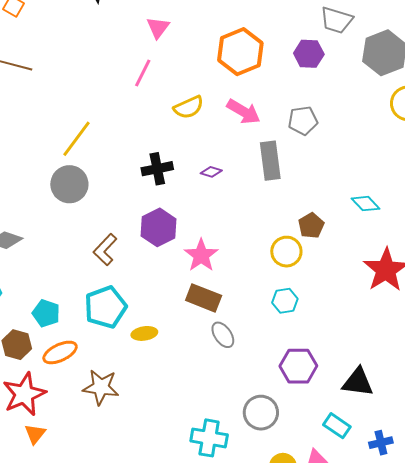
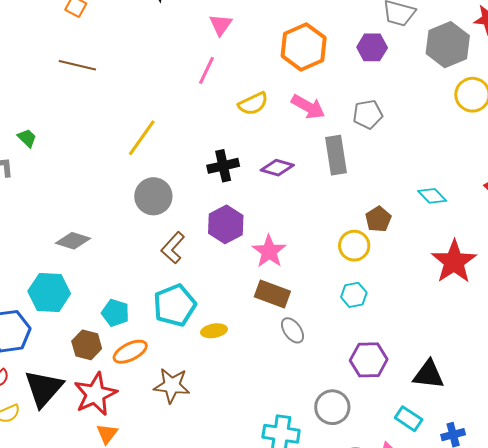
purple diamond: (211, 172) -> (277, 168), size x1.5
gray circle: (69, 184) -> (153, 196), moved

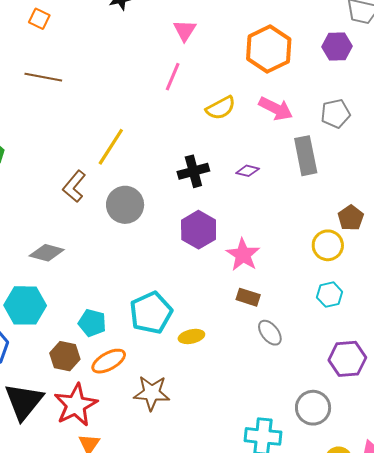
purple diamond: (277, 168) -> (248, 171), size x0.7
brown L-shape: (173, 248) -> (74, 186), moved
brown rectangle: (272, 294) -> (248, 297), size x0.7

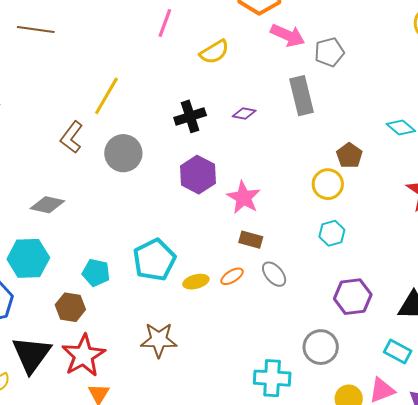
pink arrow: (276, 109) -> (288, 35), moved
orange ellipse: (109, 361) -> (232, 276), moved, size x0.7

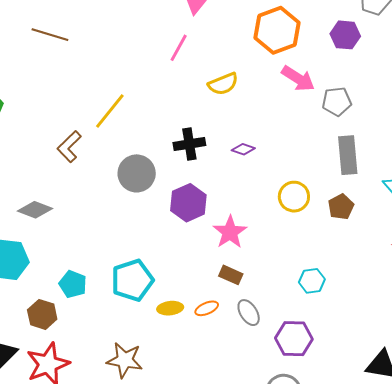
gray rectangle: (301, 96) -> (348, 155), moved
gray circle: (123, 153) -> (137, 173), moved
yellow circle: (328, 184) -> (294, 197), moved
purple hexagon: (353, 297) -> (294, 339), moved

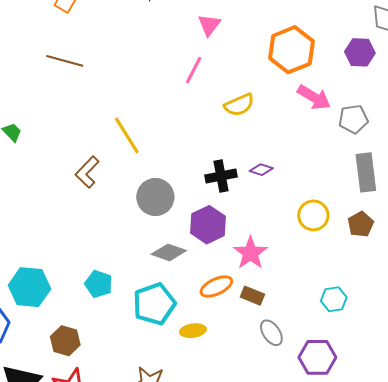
yellow line: (110, 111) -> (127, 135), turned -69
black cross: (189, 144) -> (221, 176), moved
gray diamond: (35, 210) -> (169, 252), moved
cyan pentagon: (73, 284) -> (99, 284), moved
orange ellipse: (207, 308) -> (216, 287), moved, size x1.4

